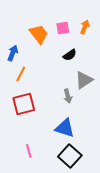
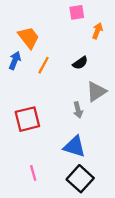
pink square: (63, 28) -> (77, 12), moved
orange trapezoid: (39, 34) -> (29, 38), moved
orange line: (21, 74) -> (43, 65), moved

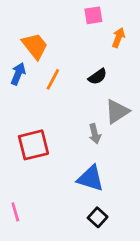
pink line: (33, 173) -> (15, 212), moved
black square: (80, 179) -> (98, 217), size x0.6

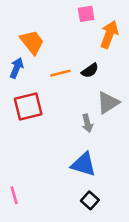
orange arrow: (118, 38) -> (109, 34), size x1.5
orange line: (53, 79) -> (60, 73), moved, turned 48
red square: (33, 145) -> (28, 106), moved

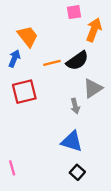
black semicircle: (90, 70) -> (77, 61), size x1.5

